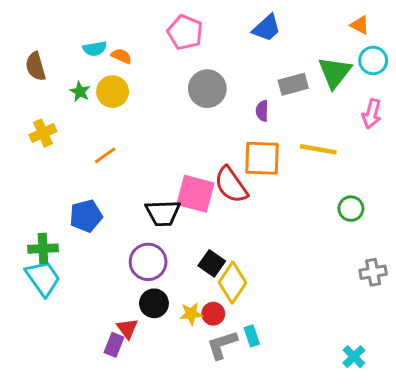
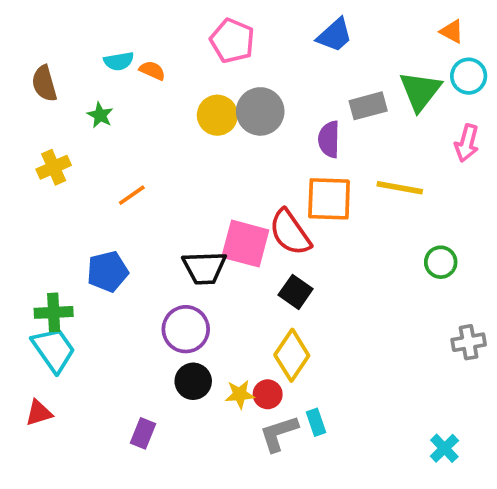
yellow circle: (113, 92) -> (217, 115), moved
purple semicircle: (262, 111) -> (329, 139), size x1.4
black square: (212, 263) -> (296, 292), moved
red triangle: (127, 329) -> (39, 413), moved, turned 50

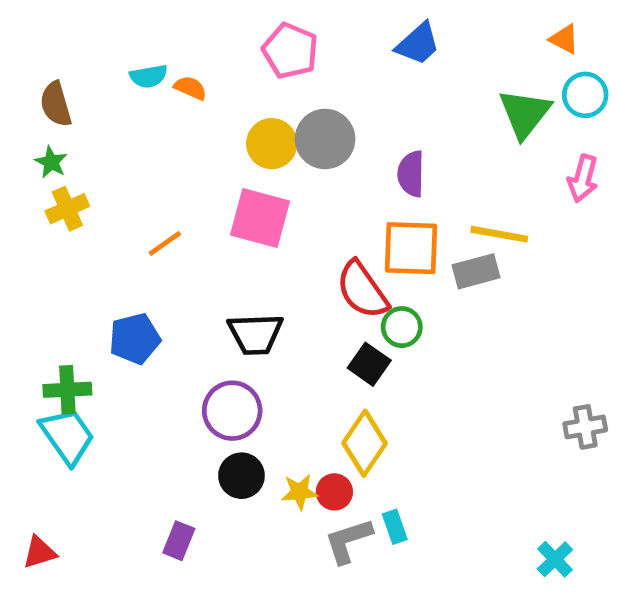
gray rectangle: (368, 106) -> (476, 271), moved
green star: (100, 115) -> (51, 162), moved
pink square: (245, 244) -> (260, 218), moved
green circle: (441, 262) -> (402, 327), moved
red triangle: (39, 413) -> (39, 552), moved

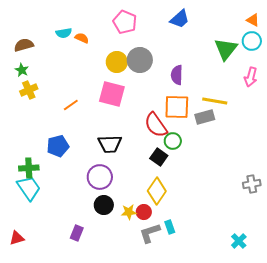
orange triangle: (564, 39) -> (253, 20), moved
brown semicircle: (56, 104) -> (24, 45), turned 90

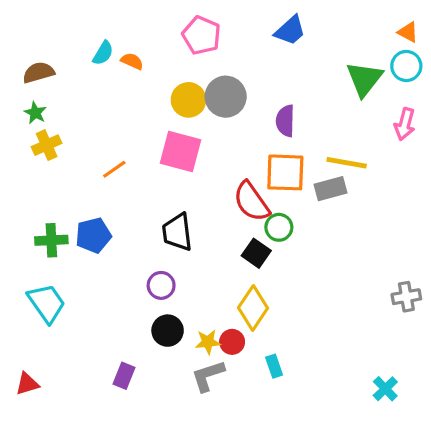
cyan semicircle: (64, 33) -> (103, 53), turned -49
black trapezoid: (110, 144) -> (177, 232), turned 85
green cross: (29, 168) -> (51, 240), moved
purple circle: (100, 177) -> (161, 285), size x0.7
gray L-shape: (150, 233) -> (208, 376), moved

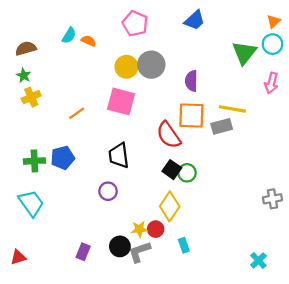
orange triangle: (408, 32) -> (274, 21), turned 48
green circle: (279, 227) -> (187, 173), moved
black circle: (168, 331) -> (120, 246), moved

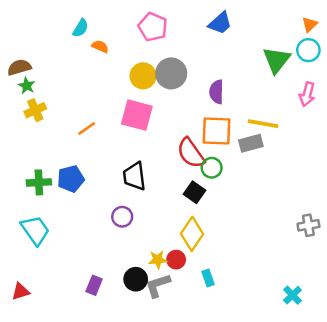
cyan semicircle: (69, 35) -> (81, 28), moved
brown semicircle: (26, 48) -> (19, 67), moved
green circle: (187, 173) -> (212, 168), moved

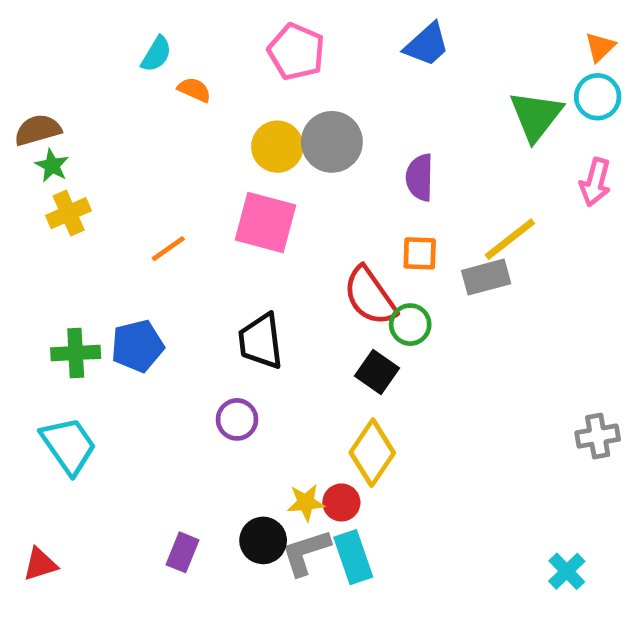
yellow line: (263, 124) -> (510, 239), turned -48
orange square: (217, 131) -> (420, 253), size x0.6
cyan rectangle: (208, 278) -> (353, 557), moved, size x1.5

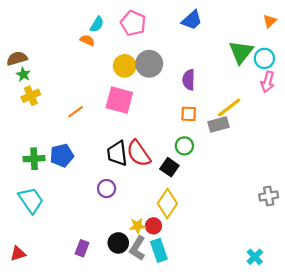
cyan semicircle: (156, 54) -> (97, 24), moved
cyan circle: (598, 97) -> (264, 58), moved
red semicircle: (370, 296) -> (139, 153), moved
gray L-shape: (306, 552) -> (137, 248), turned -40

